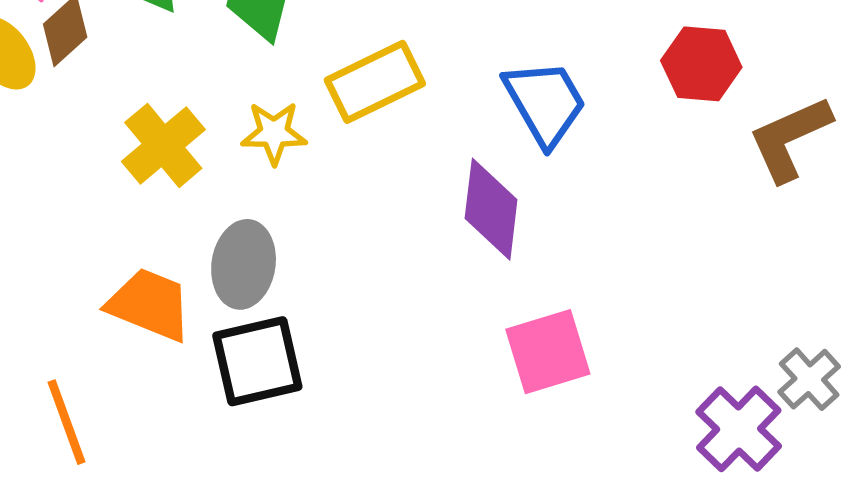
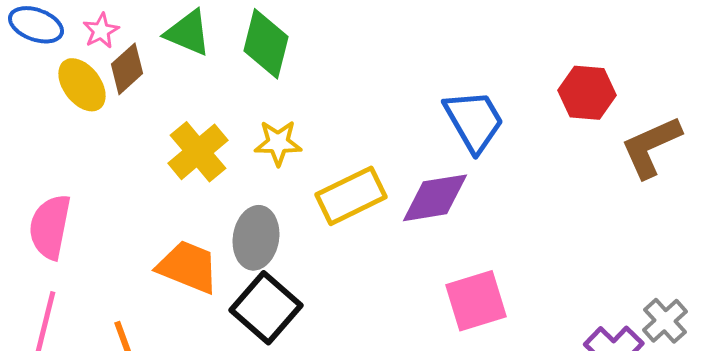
yellow rectangle: (375, 82) -> (351, 196), moved
purple diamond: (491, 209) -> (435, 198), turned 74
black square: (257, 361) -> (266, 308), turned -36

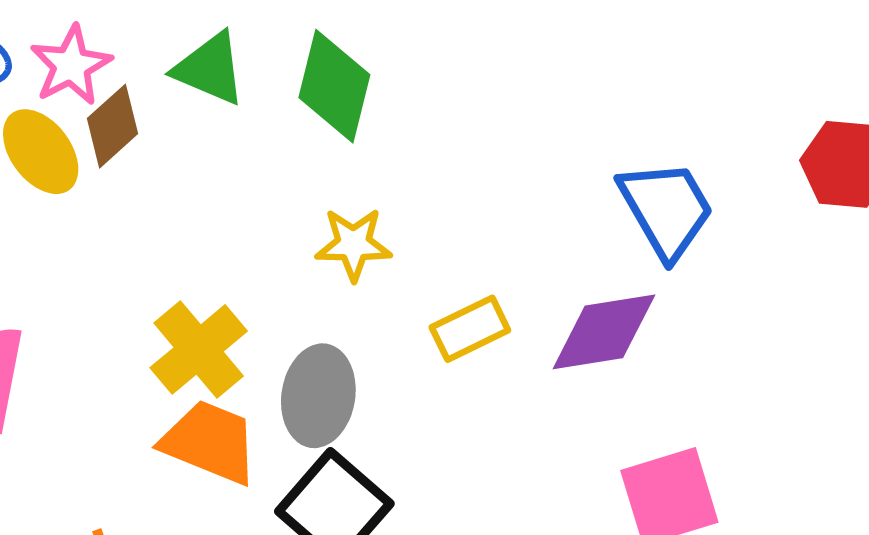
pink star: (101, 31) -> (71, 65), size x1.4
yellow cross: (198, 152) -> (199, 349), moved
yellow rectangle: (351, 196) -> (470, 329), size x0.7

